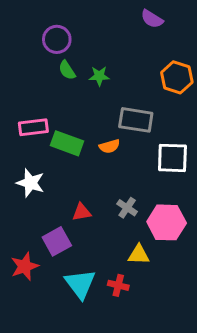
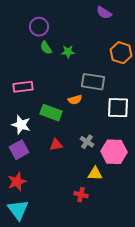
green rectangle: (67, 143) -> (51, 113), moved
purple square: (57, 241) -> (19, 150), moved
cyan triangle: (80, 284) -> (18, 210), moved

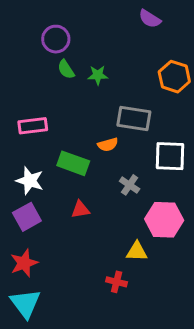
gray cross: (87, 142) -> (130, 185), moved

